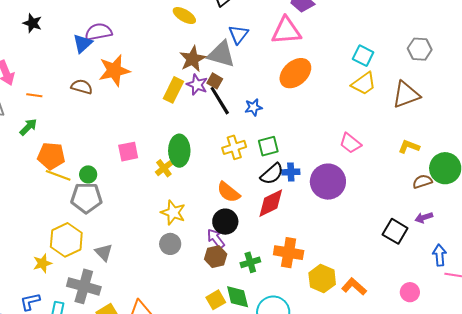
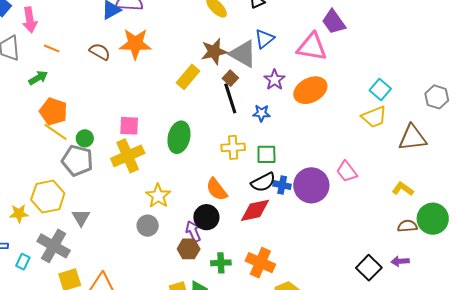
purple star: (197, 85) -> (275, 80), moved
yellow cross: (164, 168) -> (128, 156), moved, size x1.8
purple circle: (328, 182) -> (311, 185), moved

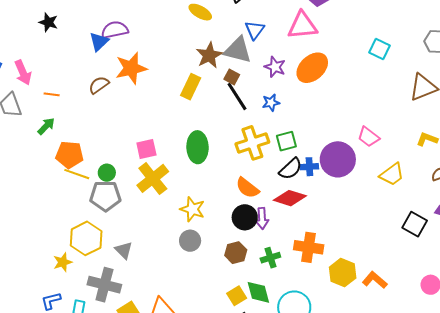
brown semicircle: (100, 52) -> (99, 85), turned -50
yellow trapezoid: (374, 117) -> (392, 174), moved
yellow cross: (233, 147) -> (252, 143), size x1.4
red diamond: (255, 210) -> (290, 198), turned 44
purple arrow: (193, 231) -> (262, 218), moved, turned -145

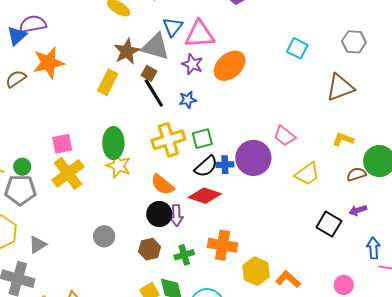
pink triangle: (302, 26) -> (200, 34), moved
yellow star: (192, 209) -> (119, 166), moved
gray triangle: (124, 250) -> (38, 245), turned 42

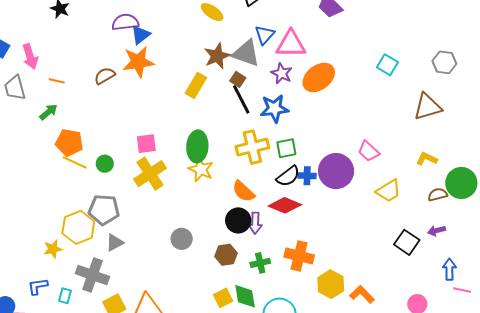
blue triangle: (17, 36) -> (141, 35), moved
blue star: (188, 100) -> (274, 109), size x1.6
gray pentagon: (20, 190) -> (104, 210), moved

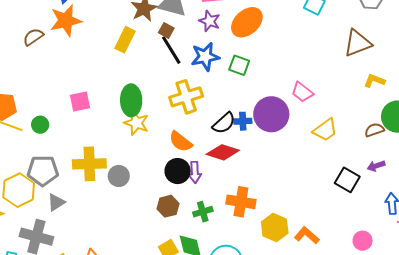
green square: (286, 148) -> (239, 65), moved, turned 35
yellow L-shape: (427, 159) -> (374, 81), moved
yellow cross: (150, 174) -> (89, 164), moved, turned 36
gray circle: (182, 239) -> (119, 176), moved

